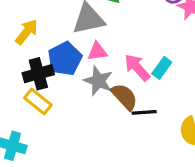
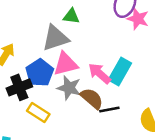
pink triangle: (97, 51) -> (66, 64), size x1.5
cyan rectangle: (162, 68) -> (120, 72), size x1.5
yellow rectangle: (38, 101) -> (38, 112), moved

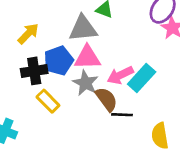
pink arrow: (100, 73) -> (120, 75), turned -80

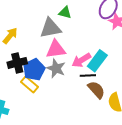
blue pentagon: (59, 61) -> (34, 70), moved
brown semicircle: (106, 99) -> (96, 90), moved
black line: (122, 115) -> (88, 75), moved

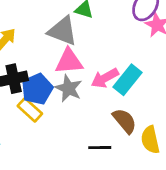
gray triangle: (50, 28) -> (63, 31), turned 30
black line: (88, 75) -> (100, 148), moved

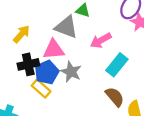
pink triangle: (69, 61) -> (54, 50), moved
pink arrow: (105, 78) -> (101, 40), moved

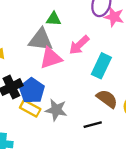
pink triangle: (54, 50) -> (51, 58), moved
gray star: (71, 72) -> (56, 110), moved

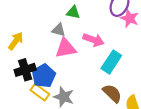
gray triangle: (41, 40) -> (59, 30), size x0.6
pink arrow: (79, 45) -> (93, 40), turned -126

